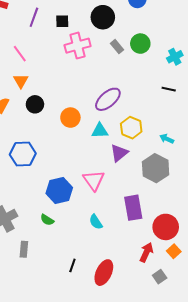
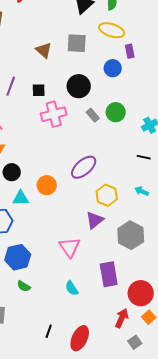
cyan triangle: (100, 131) -> (21, 198), moved
cyan arrow: (167, 139) -> (142, 191), moved
blue hexagon: (59, 190) -> (18, 257), moved

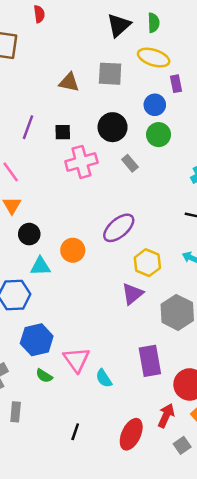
brown triangle: (44, 50) -> (69, 82), turned -30
green circle: (116, 112) -> (159, 135), moved
pink triangle: (70, 247) -> (76, 360), moved
red ellipse: (80, 338) -> (131, 434), moved

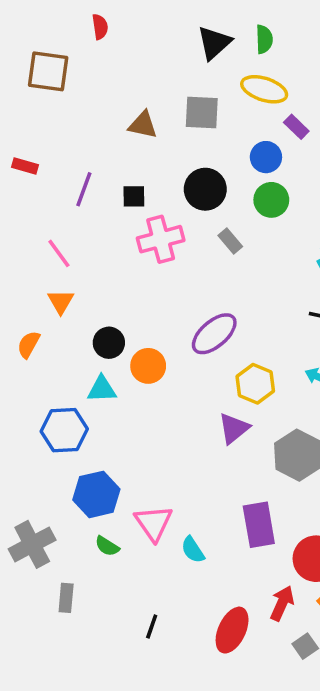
purple rectangle: (176, 84) -> (296, 127), turned -35
black circle: (29, 234) -> (109, 343), moved

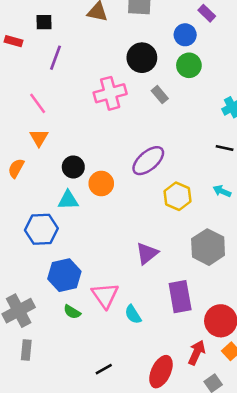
black square: (134, 196) -> (44, 22), moved
purple triangle: (234, 428) -> (147, 253), moved
gray rectangle: (66, 598) -> (26, 350), moved
black line: (152, 626) -> (104, 369), turned 42

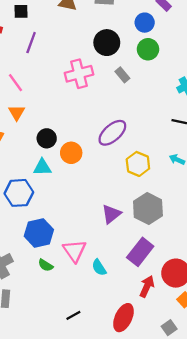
gray hexagon: (208, 247) -> (148, 208), moved
purple rectangle: (180, 297) -> (140, 252), turned 48
red arrow: (197, 353) -> (147, 286), moved

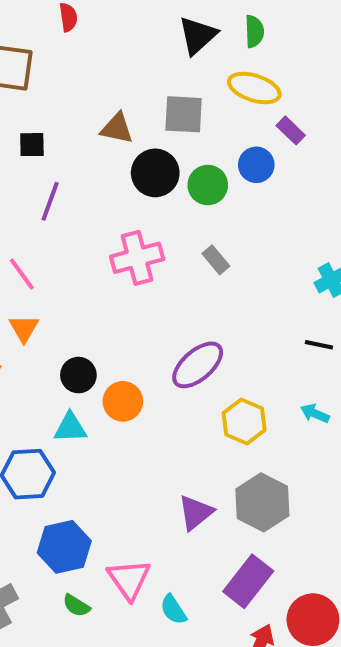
black circle: (107, 43) -> (155, 173), moved
green circle: (148, 49) -> (208, 185), moved

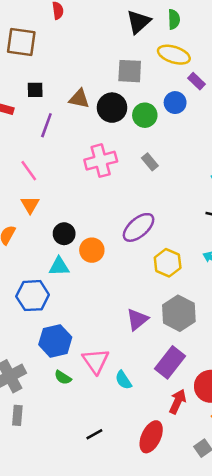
brown triangle: (117, 128) -> (79, 99), moved

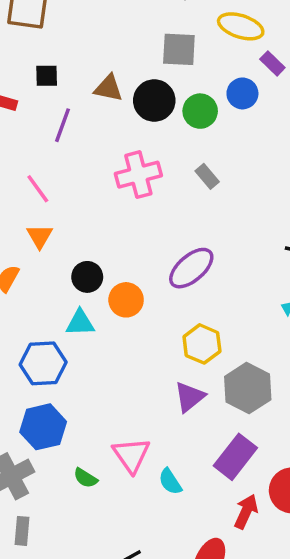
yellow hexagon: (168, 263) -> (202, 344), moved
blue hexagon: (55, 341) -> (43, 427), moved

